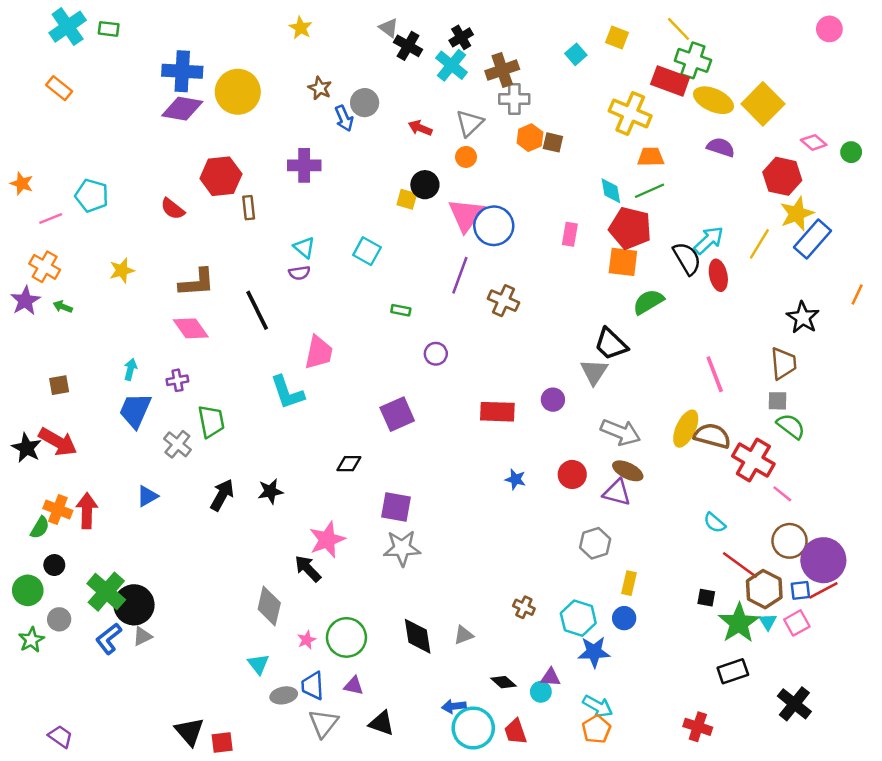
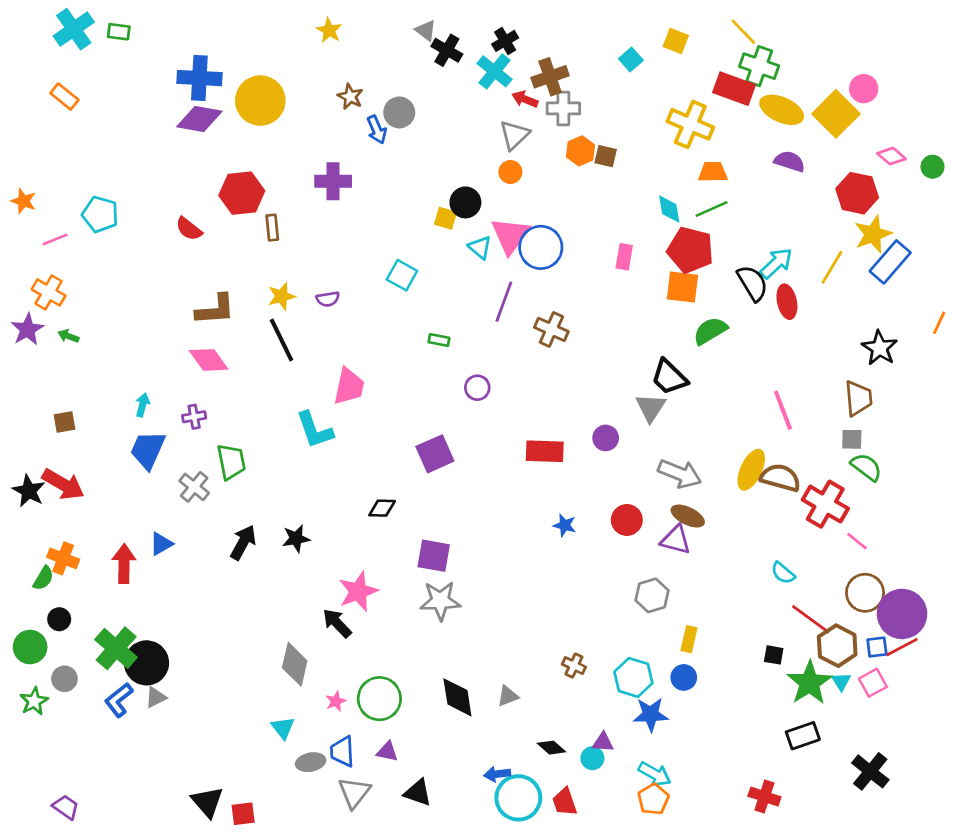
pink circle: (829, 29) -> (864, 89), moved
red arrow: (420, 128) -> (525, 99), moved
cyan triangle: (304, 247) -> (480, 247), moved
yellow star: (122, 270) -> (281, 296), moved
red arrow: (87, 511) -> (124, 564), moved

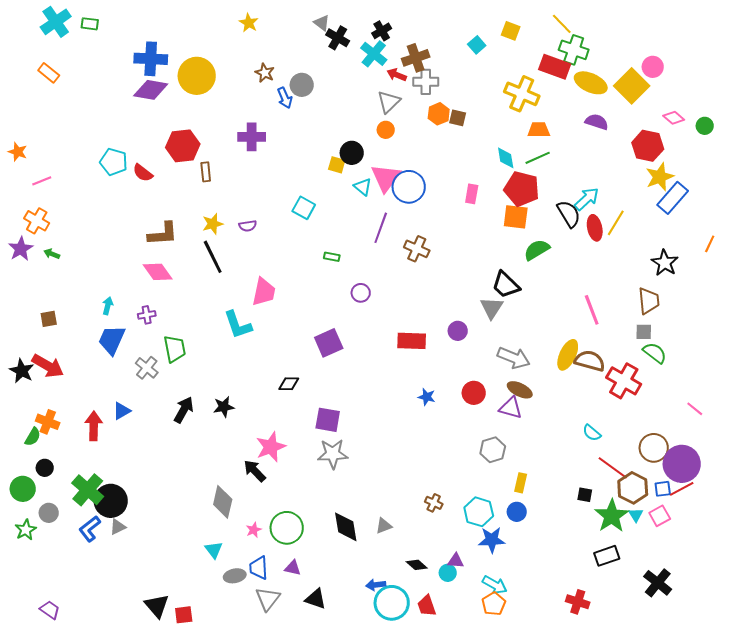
cyan pentagon: (100, 214) -> (114, 162), moved
yellow line: (832, 267) -> (616, 223), moved
pink line: (857, 541) -> (695, 409), moved

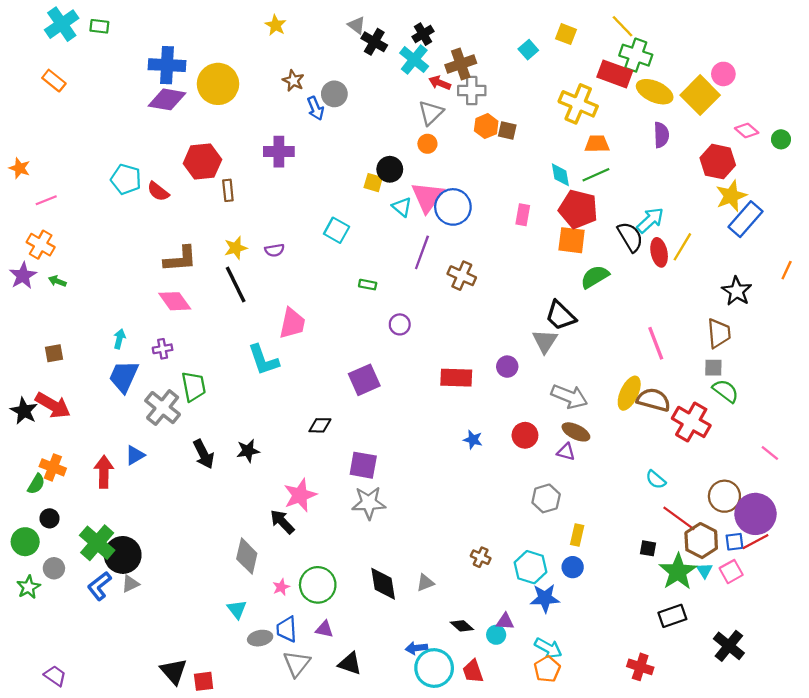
purple semicircle: (597, 122) -> (661, 135), turned 70
gray cross: (147, 368) -> (163, 408), size x1.4
purple triangle: (511, 408) -> (566, 452), size x0.7
black arrow: (184, 410) -> (204, 454), turned 124

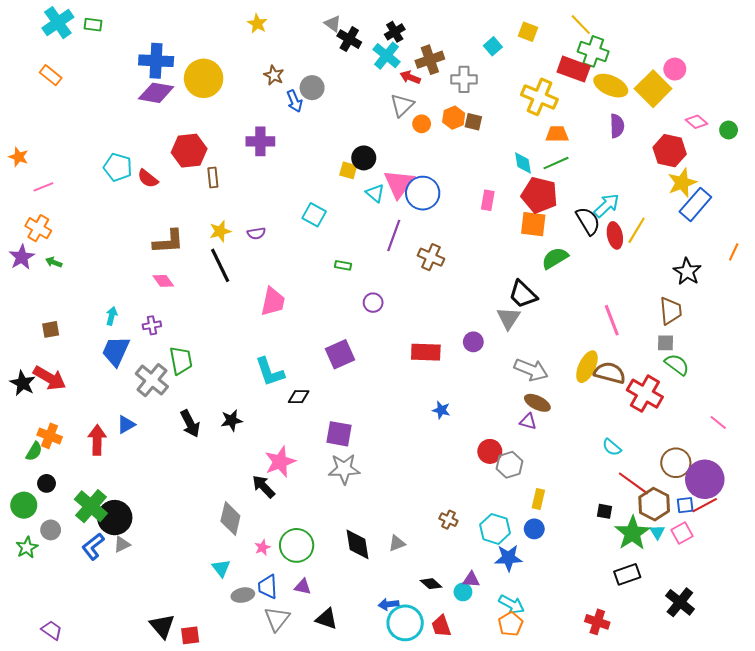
gray cross: (472, 91) -> (464, 79), moved
orange circle: (427, 144) -> (422, 124), moved
pink diamond: (175, 301) -> (163, 281), size x0.7
cyan L-shape: (263, 360) -> (270, 372), moved
red circle: (525, 435) -> (490, 451), moved

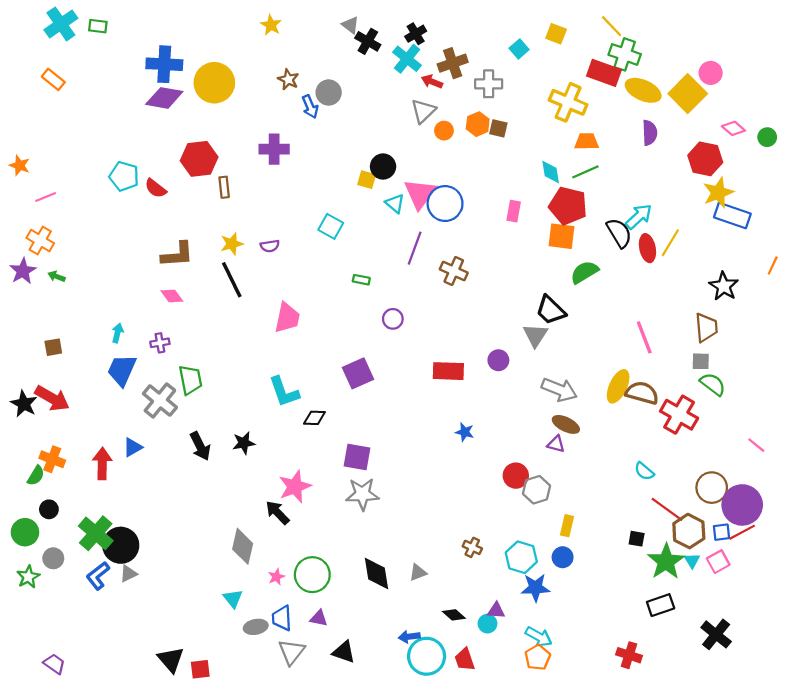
blue rectangle: (695, 204) -> (732, 215), turned 68

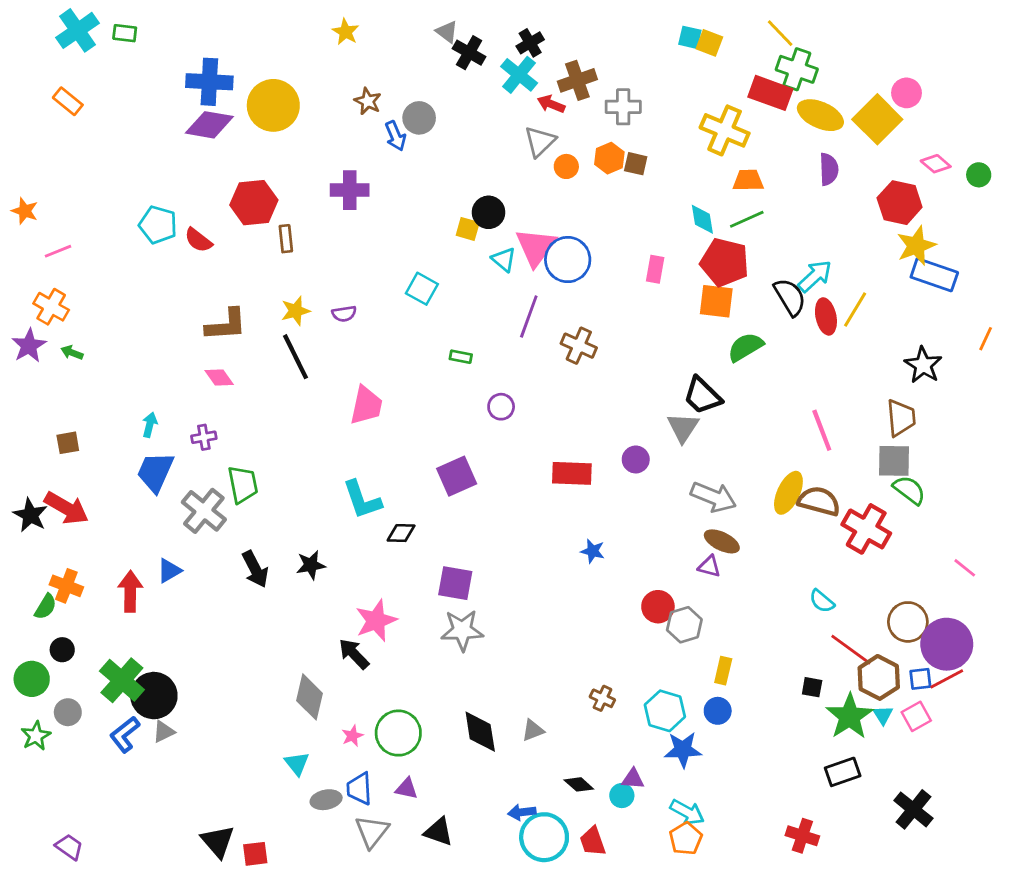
cyan square: (519, 49) -> (690, 37), moved, turned -36
gray square: (701, 361) -> (894, 461), size x1.5

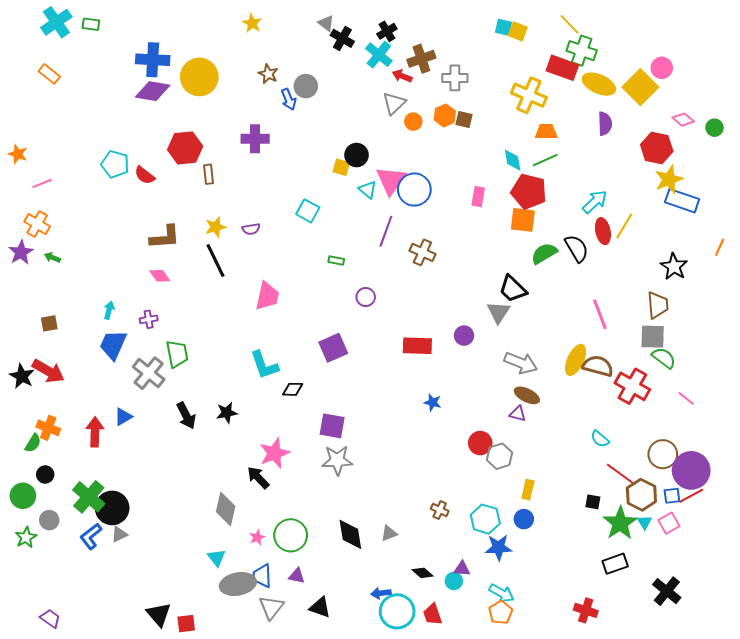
black semicircle: (790, 297) -> (577, 248), moved
pink line: (965, 568) -> (686, 398), moved
gray ellipse: (326, 800) -> (238, 584), size x1.6

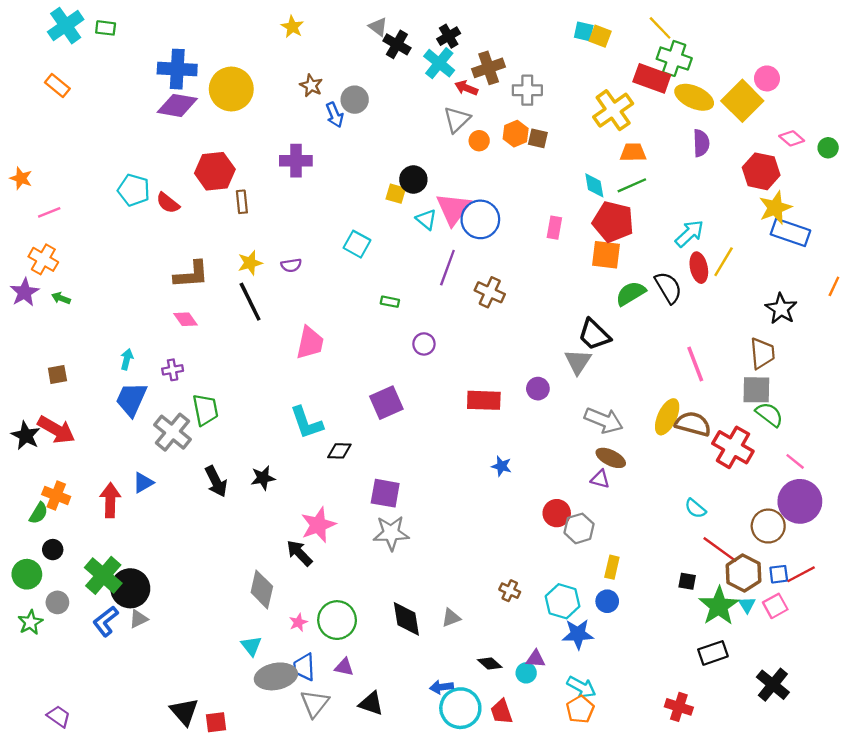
yellow cross: (529, 95) -> (613, 110), turned 32
purple circle: (691, 470) -> (800, 501), moved

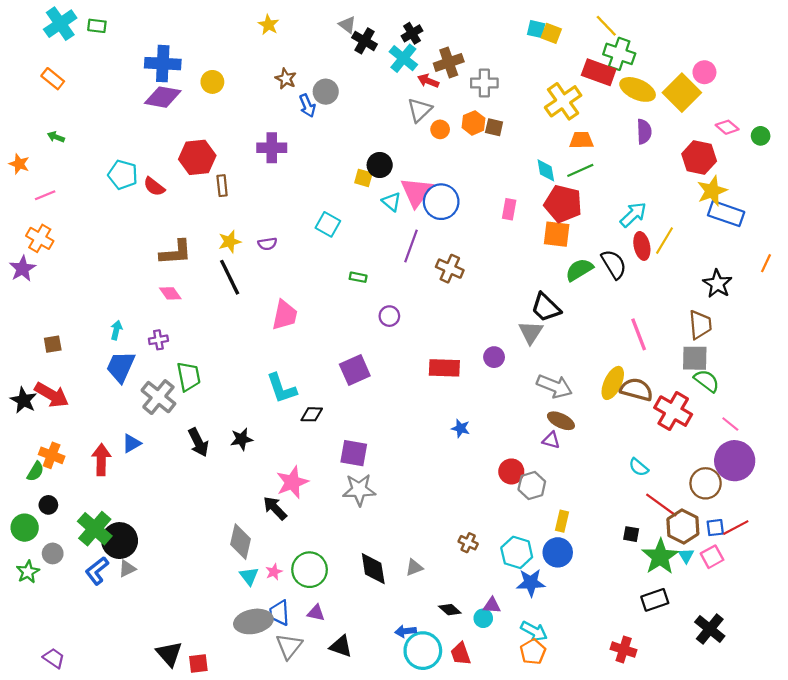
yellow circle: (231, 89) -> (212, 82), size x0.6
green arrow: (61, 298) -> (56, 137), moved
blue circle: (607, 601) -> (558, 552), size x1.4
cyan triangle: (251, 646) -> (249, 576), moved

